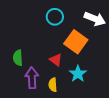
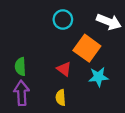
cyan star: (78, 74) -> (98, 77), moved, turned 30
purple arrow: (32, 78) -> (22, 93), moved

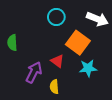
green semicircle: (20, 67) -> (12, 43), moved
purple arrow: (22, 93) -> (34, 72), moved, turned 30

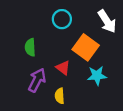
white arrow: (97, 19) -> (107, 21), turned 35
green semicircle: (12, 43) -> (30, 47), moved

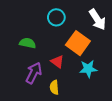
green semicircle: (30, 47) -> (28, 43), turned 105

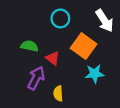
red triangle: (57, 62) -> (53, 58), moved

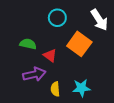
cyan star: (95, 74) -> (81, 88), moved
purple arrow: (36, 78) -> (34, 74), turned 50

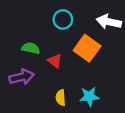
white arrow: (99, 20) -> (109, 22), turned 135
purple arrow: (34, 74) -> (22, 77), moved

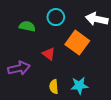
green semicircle: (31, 48) -> (27, 26), moved

